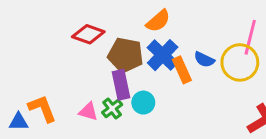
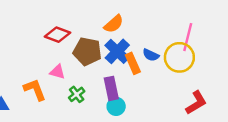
purple rectangle: (121, 85) -> (111, 88), moved
cyan circle: (143, 103) -> (116, 106), moved
orange L-shape: (42, 108) -> (35, 90), moved
pink triangle: (88, 111) -> (58, 72), moved

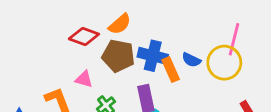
orange semicircle: (114, 24) -> (120, 24), moved
blue cross: (117, 51) -> (153, 56), turned -30

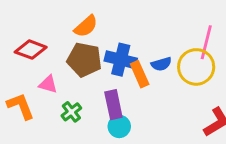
red diamond: (84, 36) -> (31, 50), moved
blue semicircle: (191, 60) -> (161, 64), turned -42

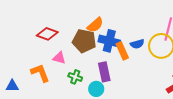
orange semicircle: (86, 26) -> (95, 25), moved
green cross: (71, 112) -> (75, 77), turned -32
cyan circle: (119, 126) -> (96, 89), moved

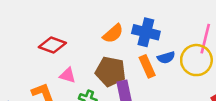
brown pentagon: (84, 41) -> (111, 71), moved
blue cross: (109, 41) -> (146, 32), moved

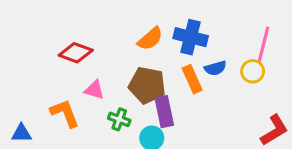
yellow circle: (196, 60) -> (253, 71), size x0.6

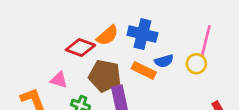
red diamond: (76, 53) -> (80, 48), moved
orange rectangle: (192, 79) -> (144, 70), turned -40

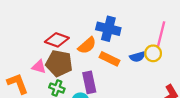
orange semicircle: (107, 35) -> (87, 45), moved
blue semicircle: (164, 61) -> (137, 57), moved
brown pentagon: (105, 76) -> (59, 63), moved

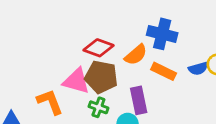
pink triangle: (39, 67) -> (76, 81), size x1.5

